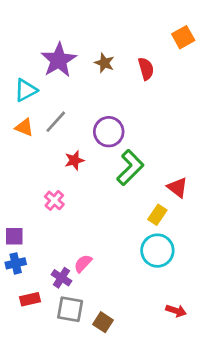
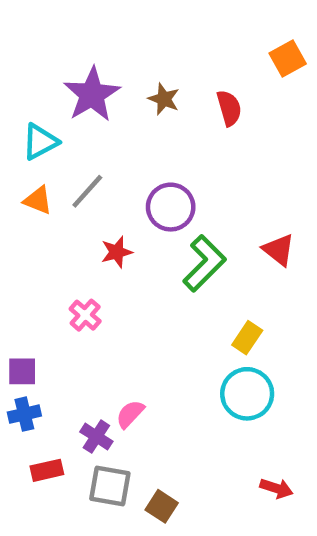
red triangle: (177, 188) -> (279, 250), moved

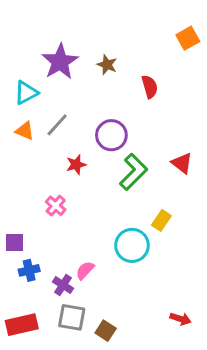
red semicircle: (229, 108) -> (150, 87), moved
cyan circle: (247, 394) -> (132, 245), moved
blue cross: (24, 414) -> (29, 270), moved
red rectangle: (47, 470) -> (22, 325), moved, size x1.5

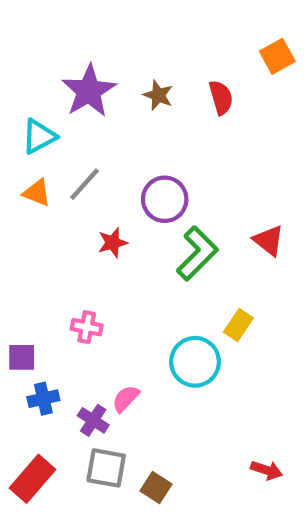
red semicircle: (150, 87) -> (221, 97), moved
pink cross: (56, 206) -> (87, 327), moved, turned -30
red rectangle: (22, 325) -> (33, 479), turned -36

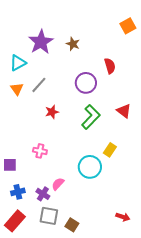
red semicircle: (221, 97) -> (110, 66), moved
orange triangle: (37, 193) -> (17, 89), turned 32
purple circle: (165, 199) -> (86, 83), moved
blue cross: (43, 399) -> (18, 192), moved

